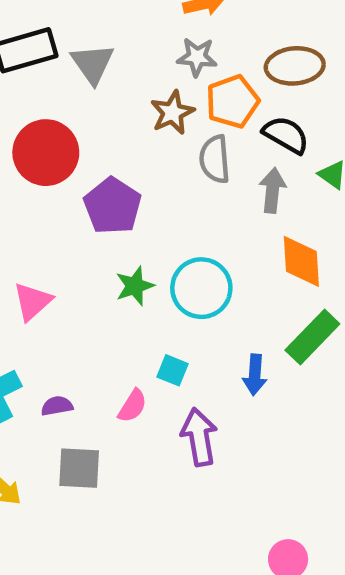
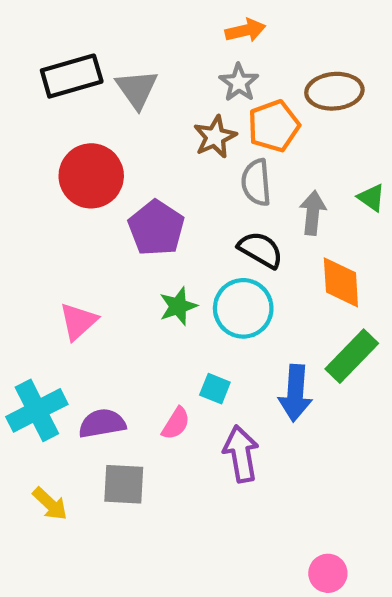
gray star: (197, 57) -> (239, 83), turned 30
black semicircle: (286, 135) -> (261, 250), moved
blue arrow: (255, 375) -> (295, 393), size x1.4
purple semicircle: (57, 406) -> (102, 423), size x1.5

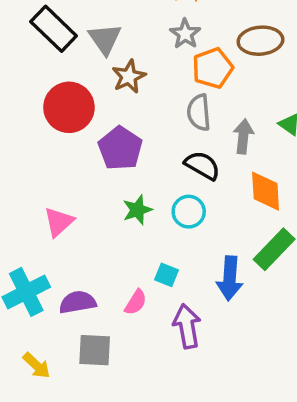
black rectangle: (72, 76) -> (54, 29), turned 60
brown star: (215, 137) -> (129, 77), moved
cyan circle: (243, 308) -> (189, 212), size x0.7

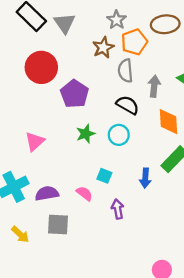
brown star: (129, 77) -> (103, 47), moved
blue arrow: (230, 278) -> (145, 178), size x0.7
pink semicircle: (136, 302) -> (84, 194), turned -84
purple arrow: (187, 326) -> (118, 209), size x0.7

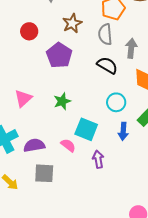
brown star: (103, 47) -> (72, 23), moved
red circle: (41, 67) -> (29, 31), size x0.6
green star: (86, 134) -> (62, 101), moved
cyan circle: (119, 135) -> (116, 102), moved
cyan square: (104, 176) -> (86, 129), size x1.6

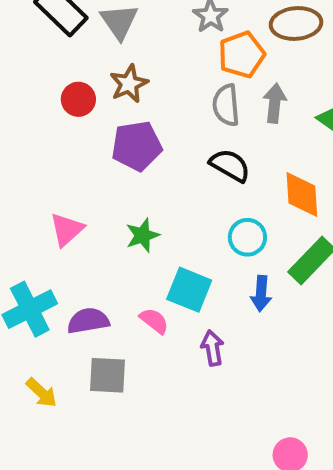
brown star: (72, 23) -> (129, 84), moved
gray arrow: (131, 48) -> (275, 103), moved
purple pentagon: (59, 55) -> (137, 146), turned 30

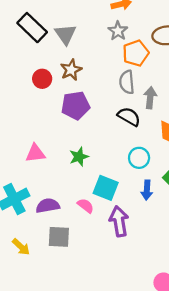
gray arrow: (275, 103) -> (150, 98), moved
pink triangle: (67, 229) -> (35, 153), turned 35
purple arrow: (212, 348) -> (119, 221), size x1.5

